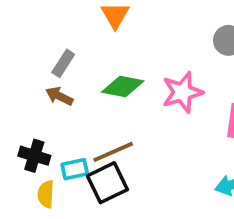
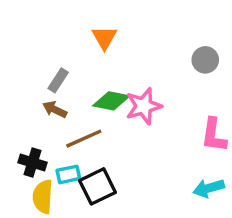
pink star: (182, 92) -> (144, 106), moved
brown line: (113, 152) -> (84, 139), moved
yellow semicircle: (46, 194) -> (43, 197), size x1.4

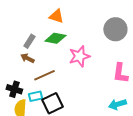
orange triangle: (104, 38) -> (56, 16), turned -42
gray circle: (205, 60) -> (115, 29), size x1.5
green diamond: (111, 101) -> (55, 38), moved

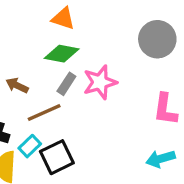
gray rectangle: (29, 41) -> (66, 84), moved
cyan rectangle: (35, 96) -> (30, 146), turned -32

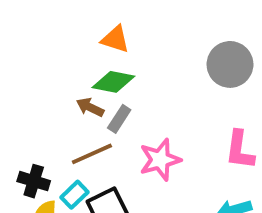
pink star: (100, 82) -> (160, 160), moved
brown arrow: (17, 85) -> (90, 107), moved

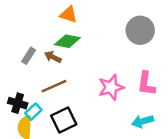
gray rectangle: (119, 119) -> (29, 56), moved
pink star: (160, 160) -> (111, 87), moved
cyan rectangle: (74, 195) -> (33, 112), moved

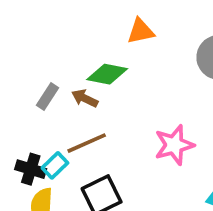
orange triangle: (69, 14) -> (141, 31), moved, turned -30
cyan rectangle: (33, 112) -> (55, 165), moved

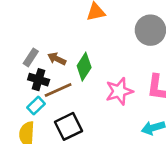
green diamond: (107, 74) -> (84, 67), moved, turned -68
black cross: (31, 169) -> (39, 80), moved

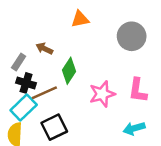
brown arrow: (57, 59) -> (44, 49), moved
cyan rectangle: (36, 106) -> (24, 108), size x1.5

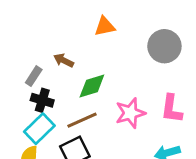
green diamond: (69, 71) -> (92, 86), turned 40
brown line: (44, 93) -> (82, 120), moved

